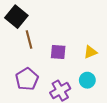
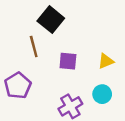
black square: (16, 17) -> (51, 20), moved
purple pentagon: (27, 79) -> (18, 86), moved

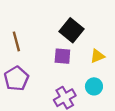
black square: (51, 20) -> (71, 30), moved
brown line: (34, 46) -> (16, 41), moved

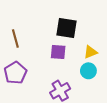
black square: (71, 30) -> (66, 28), turned -30
cyan circle: (94, 86) -> (88, 71), moved

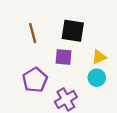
brown line: (15, 38) -> (33, 33), moved
purple pentagon: (15, 73) -> (35, 80), moved

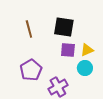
purple square: (64, 57) -> (68, 50), moved

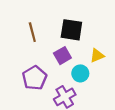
purple square: (68, 50) -> (62, 56), moved, turned -35
cyan circle: (85, 68) -> (80, 73), moved

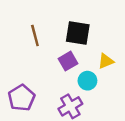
purple pentagon: (35, 78) -> (21, 98), moved

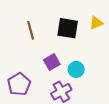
purple square: (68, 61) -> (52, 62), moved
yellow triangle: (106, 61) -> (96, 23), moved

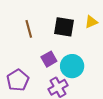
cyan circle: (76, 69) -> (72, 66), size x1.5

